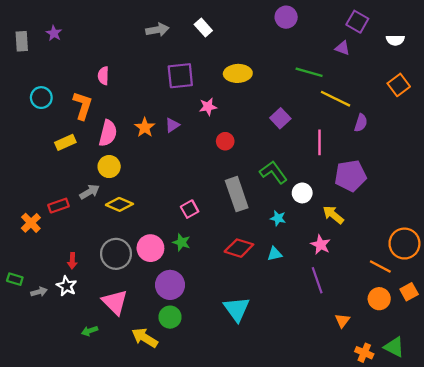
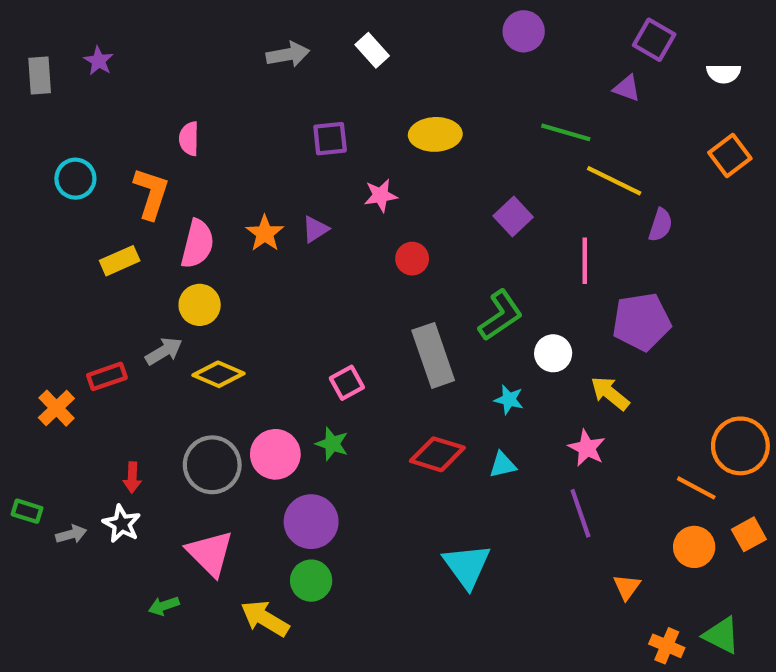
purple square: (180, 76) -> (330, 139), size x0.7
green L-shape: (273, 172) -> (501, 315), turned 92
cyan triangle: (237, 309) -> (467, 566), moved

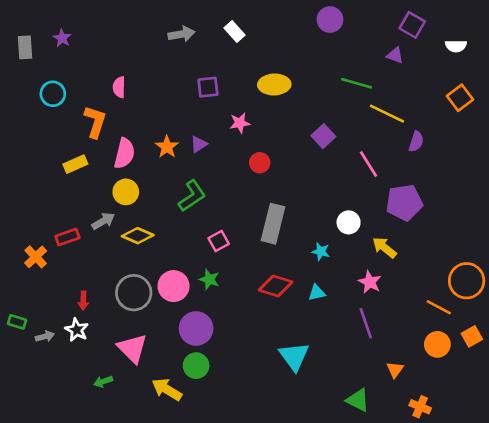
cyan circle: (75, 179) -> (53, 94), moved
pink line: (585, 261) -> (368, 164), turned -32
green L-shape: (501, 315) -> (192, 196), moved
gray rectangle: (433, 355) -> (273, 224), turned 33
green triangle: (721, 635) -> (358, 400), moved

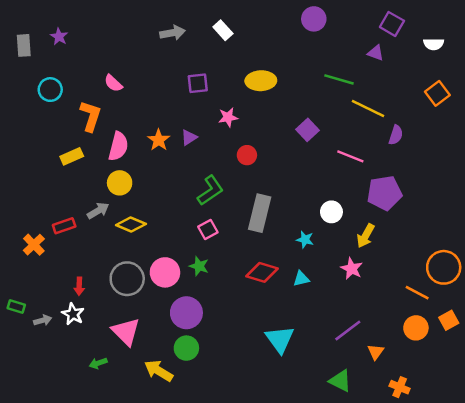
pink semicircle: (119, 87) -> (113, 83), turned -48
pink line: (368, 164) -> (350, 156), turned -36
green L-shape: (192, 196) -> (210, 190), moved
yellow arrow: (384, 248) -> (365, 236), turned -100
purple line: (366, 323) -> (348, 330), moved, turned 72

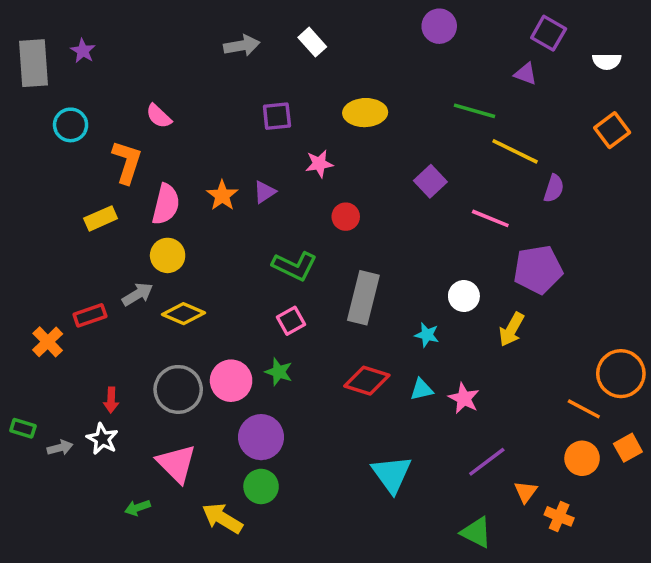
gray rectangle: (24, 45) -> (34, 63), size x1.5
green L-shape: (210, 190) -> (295, 266), turned 60
pink star: (352, 269) -> (464, 398), moved
orange cross: (400, 387) -> (559, 516), moved

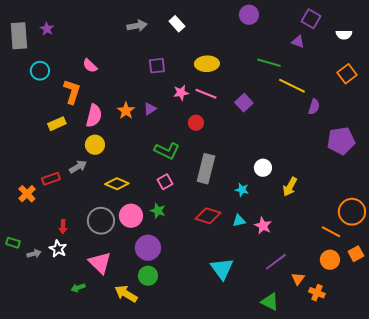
pink line: (490, 218) -> (206, 94), moved
purple pentagon: (538, 270) -> (341, 141), moved
yellow diamond: (183, 314) -> (117, 184), moved

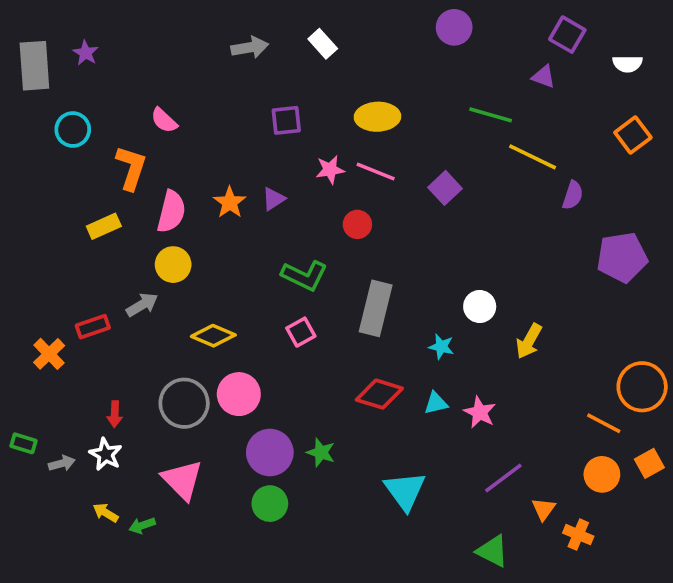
green star: (158, 211) -> (321, 452), moved
yellow arrow: (126, 294) -> (106, 513), moved, size x0.6

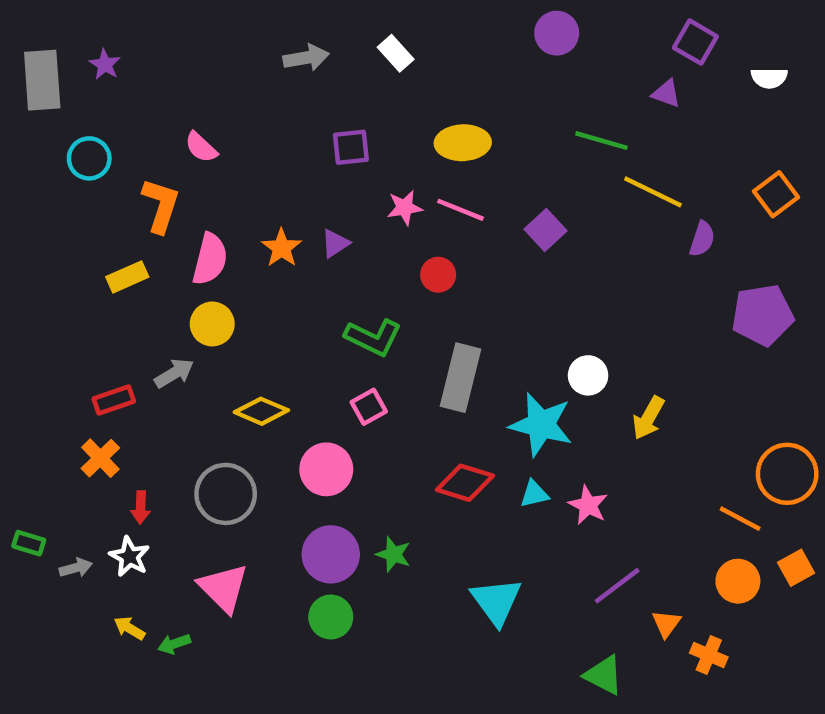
orange square: (633, 135) -> (776, 194), moved
cyan star: (441, 347) -> (541, 425), size x2.0
orange cross: (49, 354) -> (100, 458), moved
pink circle: (239, 394) -> (326, 469), moved

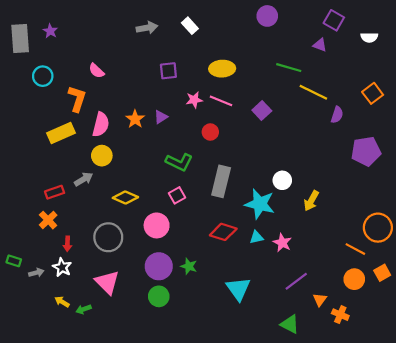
yellow rectangle: (127, 277) -> (61, 133), size x1.4

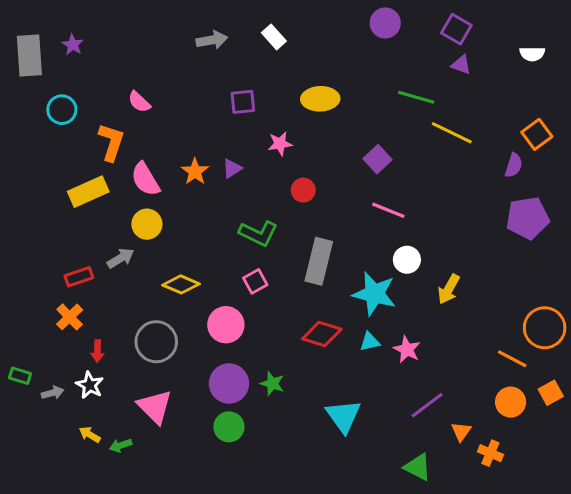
purple square: (334, 20) -> (456, 29), moved
pink line: (221, 101) -> (388, 210), moved
purple semicircle: (337, 115) -> (514, 165), moved
pink semicircle: (101, 124) -> (145, 179), turned 135

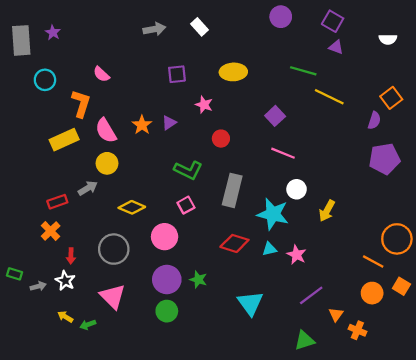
pink star: (280, 144) -> (204, 105), turned 30
orange square: (551, 393) -> (401, 286), turned -30
green triangle: (418, 467) -> (304, 340), turned -45

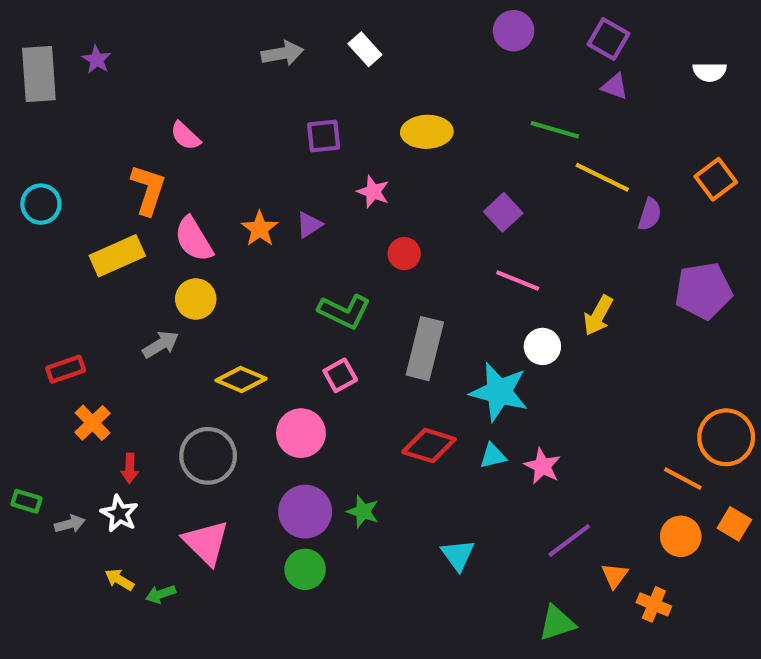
cyan circle: (45, 80) -> (41, 204), moved
purple semicircle: (374, 120) -> (650, 214), moved
red rectangle: (57, 202) -> (66, 369), moved
yellow arrow: (327, 211) -> (598, 316), moved
cyan triangle: (250, 303) -> (458, 555), size x0.7

